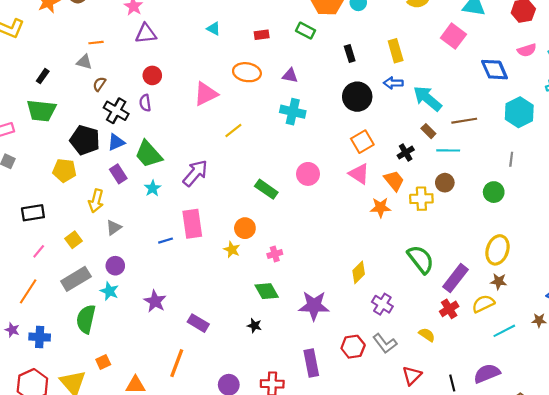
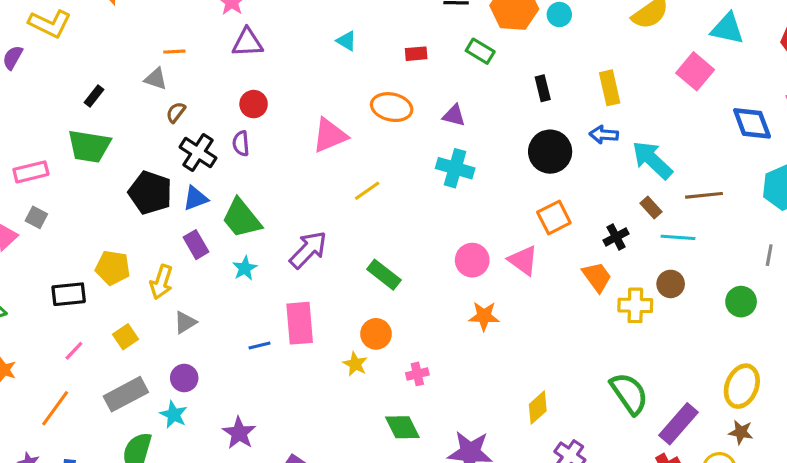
yellow pentagon: (64, 170) -> (113, 268), moved
pink triangle: (359, 174) -> (523, 260), moved
green rectangle: (266, 189) -> (384, 275), moved
orange star: (380, 207) -> (484, 316), moved

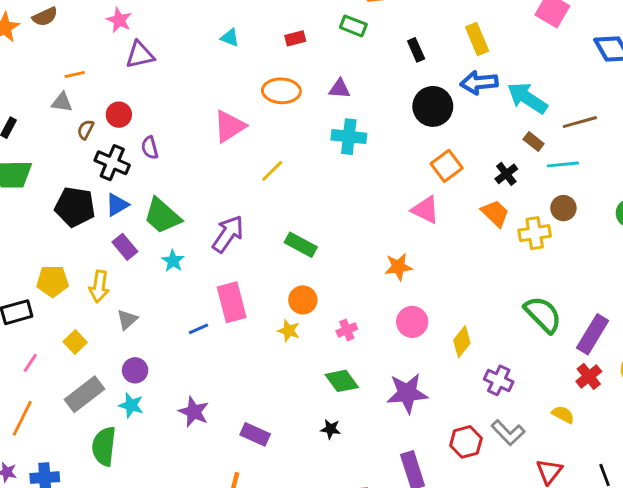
red circle: (254, 104) -> (119, 115), moved
blue arrow: (604, 135) -> (479, 83), size x1.4
pink circle: (472, 260) -> (412, 322), moved

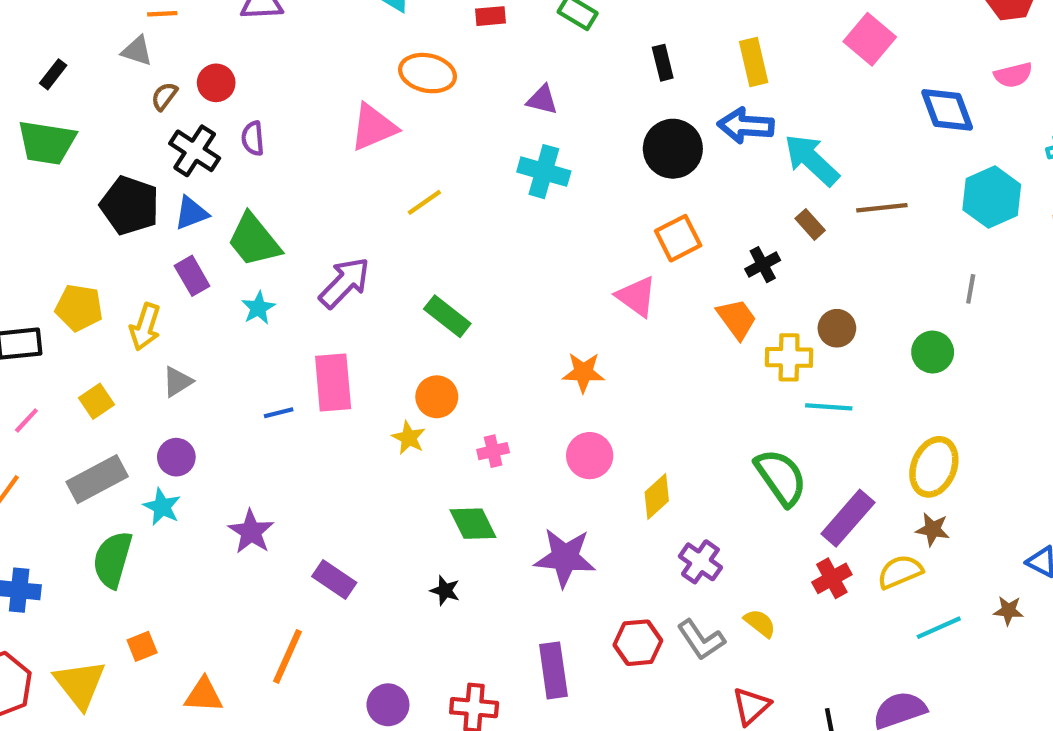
orange ellipse: (281, 91) -> (427, 73), moved
cyan line: (563, 164) -> (829, 407), moved
yellow semicircle: (563, 415) -> (760, 623), moved

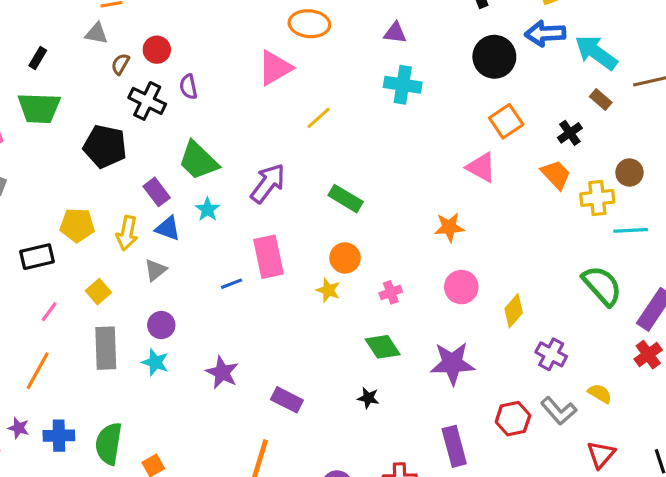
blue triangle: (191, 213) -> (168, 228), moved, turned 48
gray rectangle: (97, 479) -> (106, 348), turned -57
green semicircle: (113, 560) -> (109, 444), moved

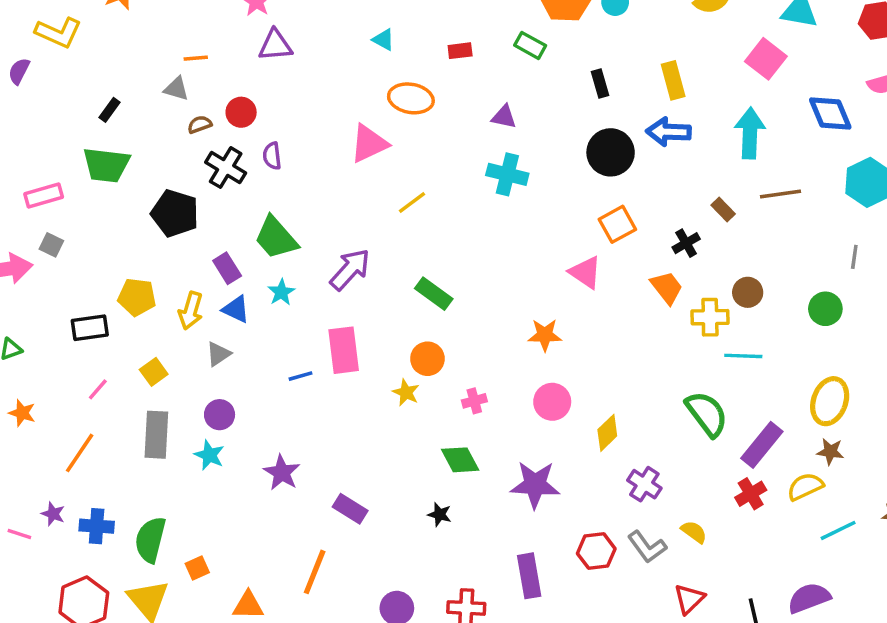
cyan arrow: (596, 52) -> (750, 133), moved, turned 51
brown semicircle: (120, 64) -> (200, 124), turned 35

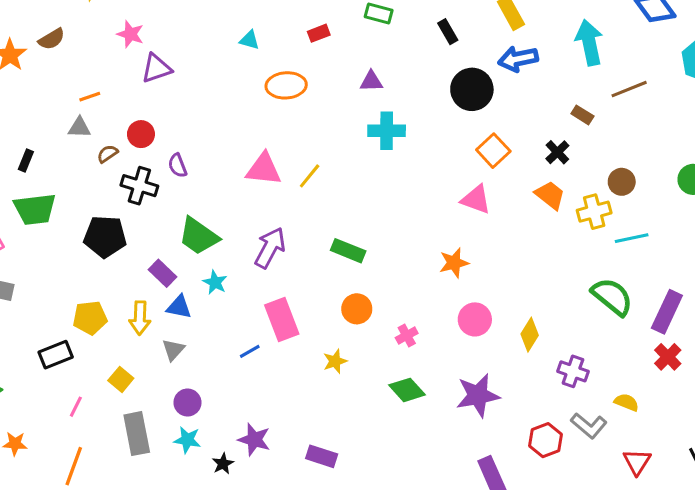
pink triangle: (369, 144) -> (264, 169), moved, turned 45
yellow star: (406, 392) -> (335, 361), moved, turned -30
black star: (440, 514) -> (223, 464), moved, turned -30

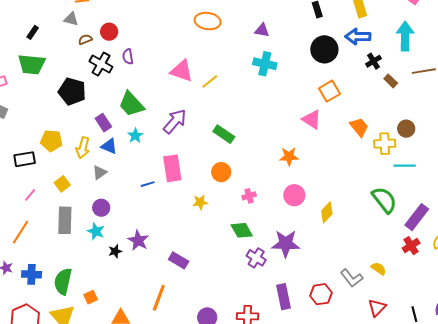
black cross: (557, 152) -> (374, 61), moved
purple cross: (573, 371) -> (256, 258), moved
red hexagon: (545, 440) -> (321, 294), moved

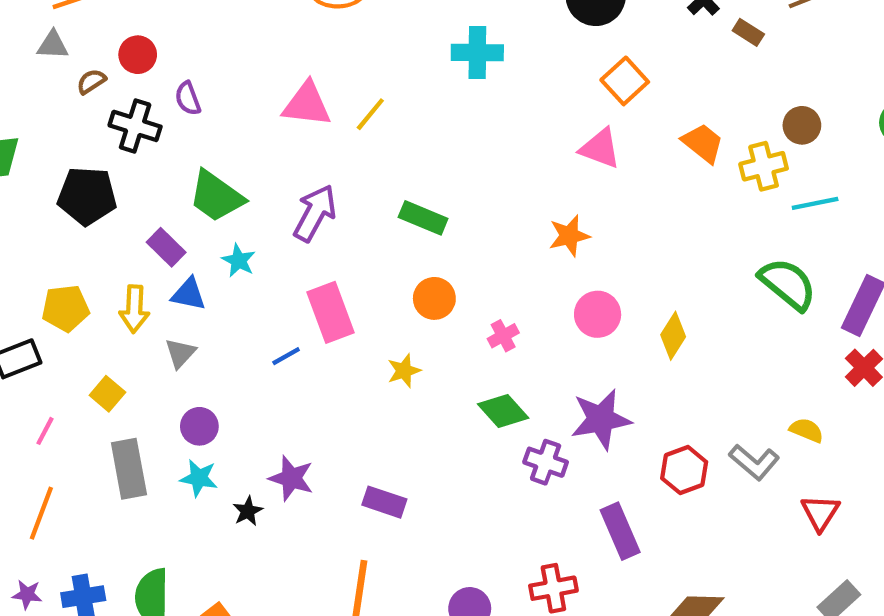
red hexagon: (321, 294) -> (684, 470), moved

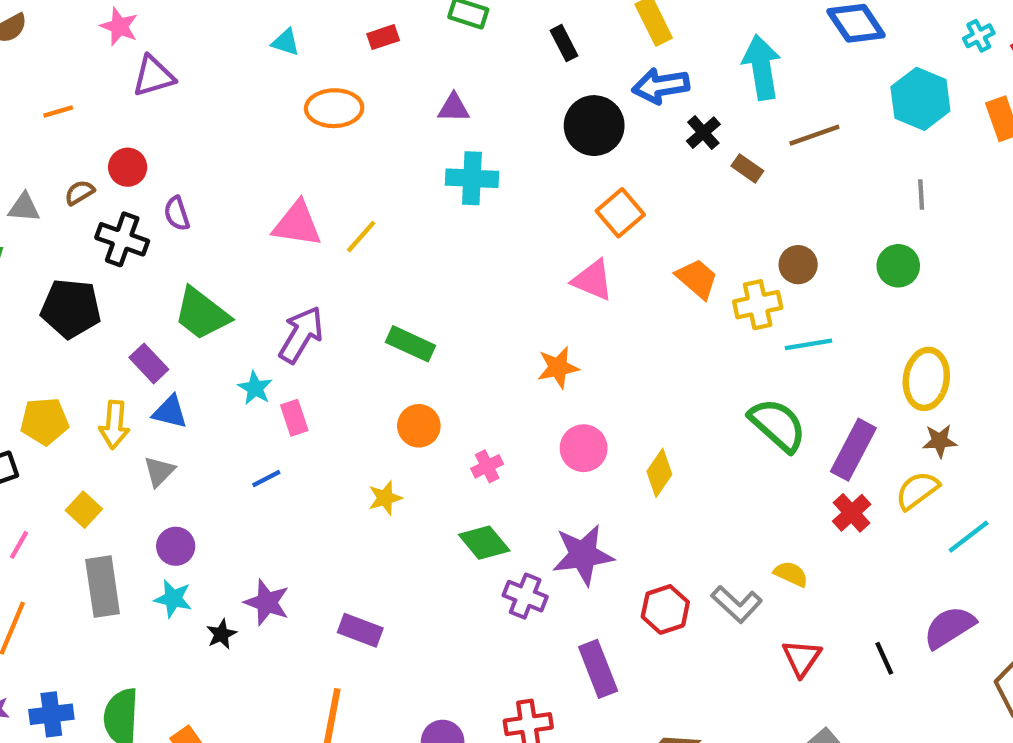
gray triangle: (53, 45) -> (24, 208), moved
cyan star: (239, 260) -> (255, 388), moved
pink rectangle: (331, 312) -> (294, 418), moved, size x0.6

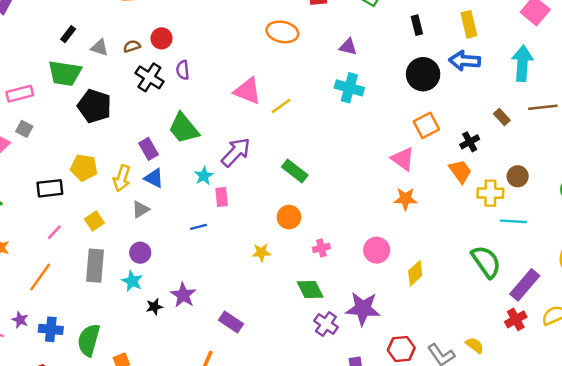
black cross: (703, 133) -> (470, 142), moved
black pentagon: (71, 308) -> (94, 106), moved
orange star: (558, 367) -> (405, 199), moved

